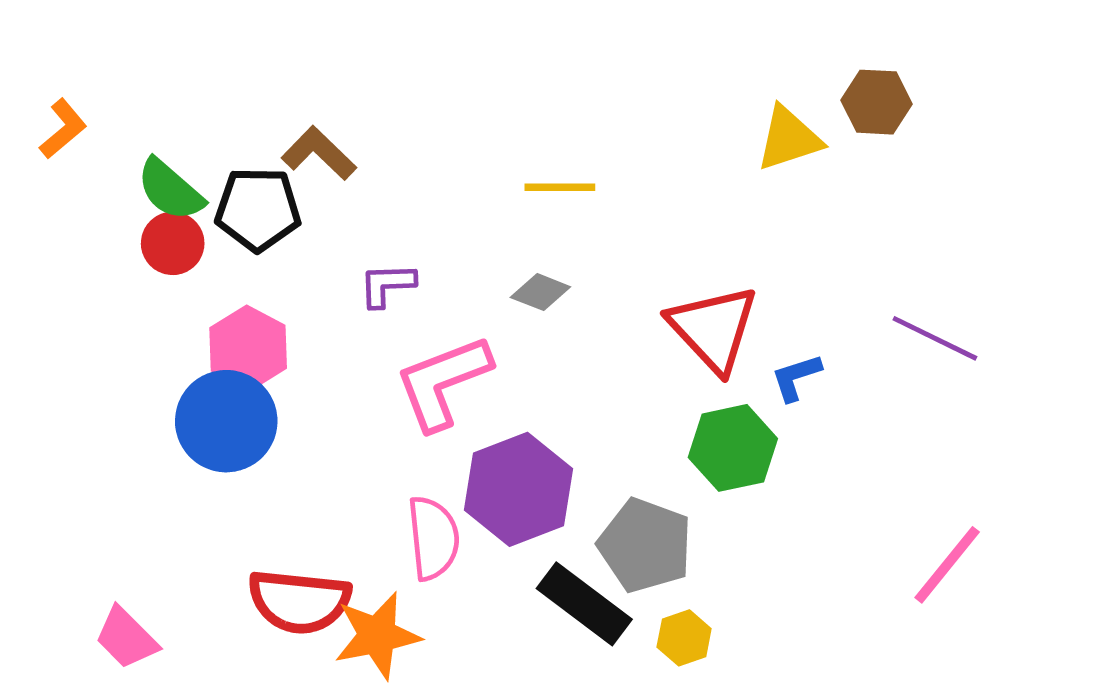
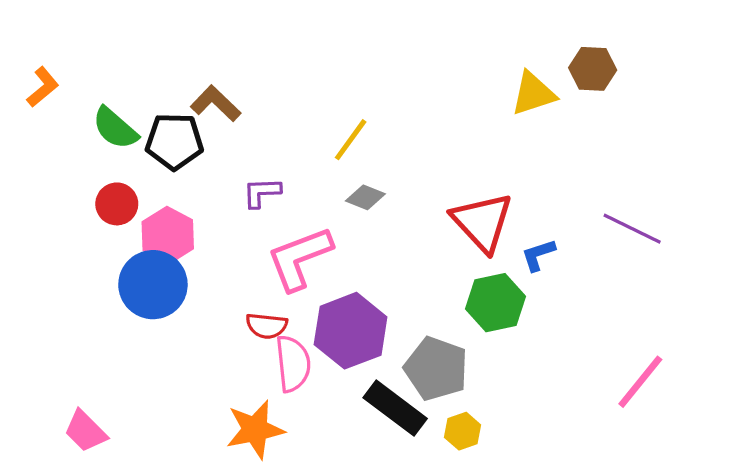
yellow line: (560, 187) -> (351, 140), moved, turned -54
red circle: (173, 243) -> (117, 204), moved
red semicircle: (299, 601) -> (267, 326), moved, size x0.6

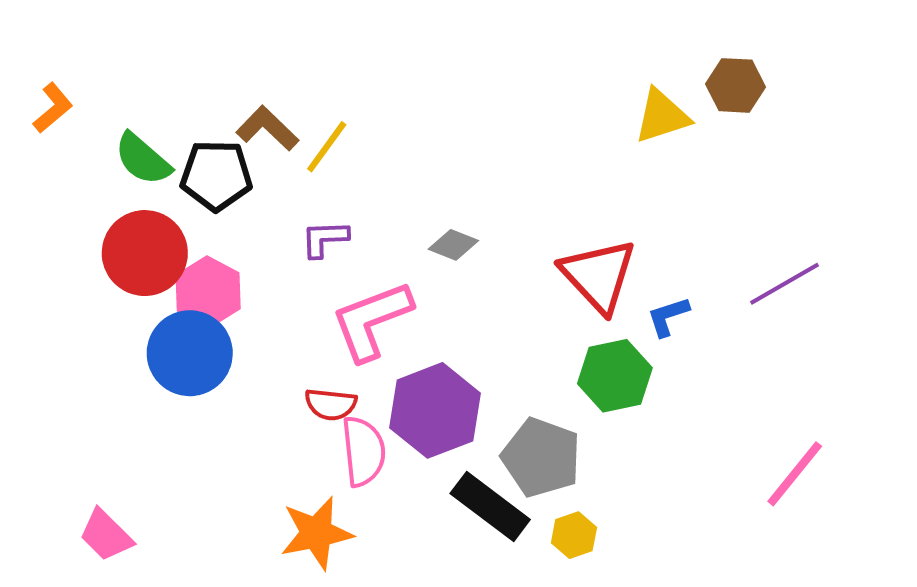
yellow line: (351, 140) -> (327, 147), moved
red circle: (117, 204) -> (145, 253), size x1.6
purple line: (632, 229) -> (785, 284), turned -56

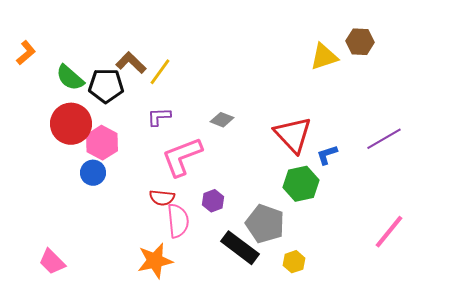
blue circle: (190, 353) -> (93, 173), size x0.6
purple hexagon: (435, 410) -> (213, 201), size x0.5
yellow hexagon: (574, 535) -> (294, 262), moved

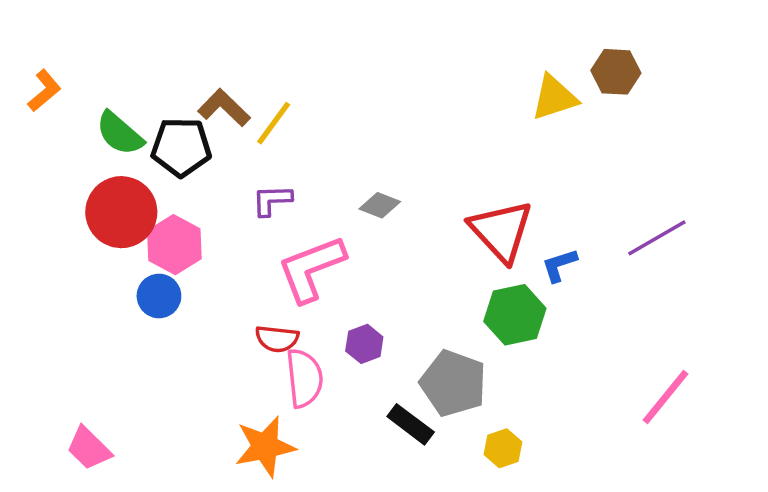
black rectangle: (240, 248) -> (411, 424), size x0.7

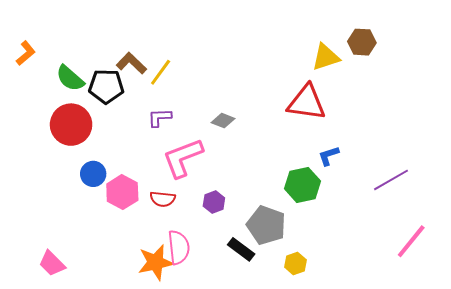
red triangle: (501, 231) -> (307, 102), moved, turned -39
purple line: (657, 238) -> (391, 180), moved
pink hexagon: (174, 245) -> (122, 192), moved
pink semicircle: (304, 378) -> (179, 247), moved
pink line: (665, 397) -> (411, 241), moved

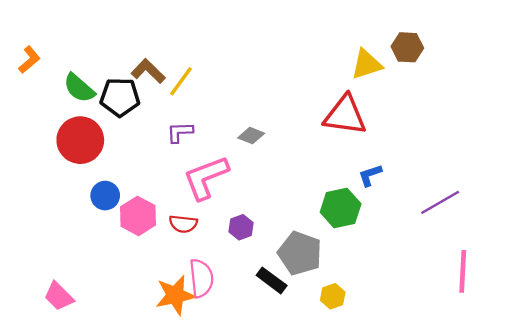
pink line: (411, 241) -> (463, 271), turned -36

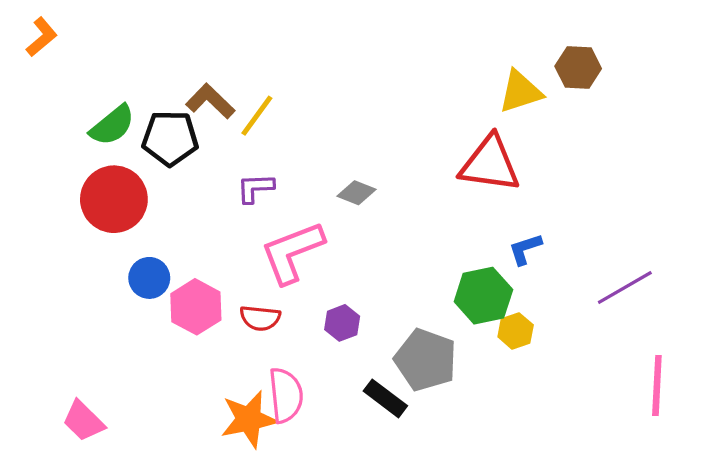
orange L-shape: (29, 60) -> (42, 37), moved
green semicircle: (79, 88) -> (112, 125), turned -80
yellow hexagon: (333, 296) -> (516, 331), moved

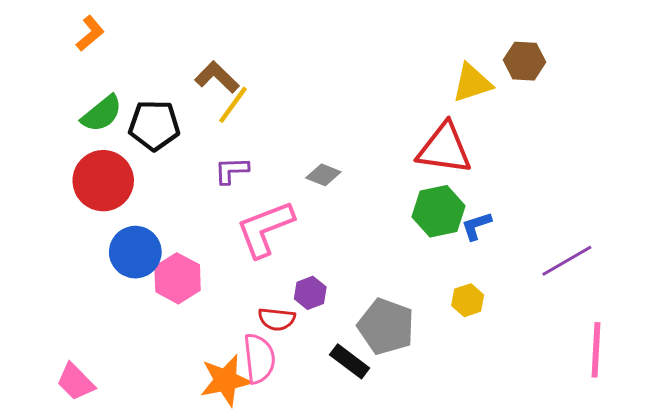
orange L-shape: (42, 37) -> (90, 33), moved
brown L-shape: (210, 101) -> (217, 77), moved
blue circle: (149, 278) -> (135, 252), size x1.4
green hexagon: (483, 296) -> (439, 211), moved
red semicircle: (260, 318) -> (277, 319), moved

